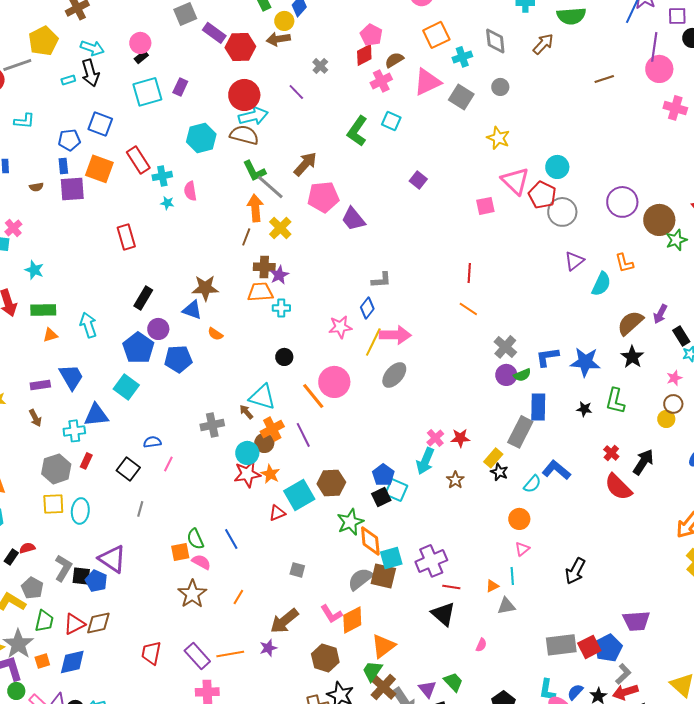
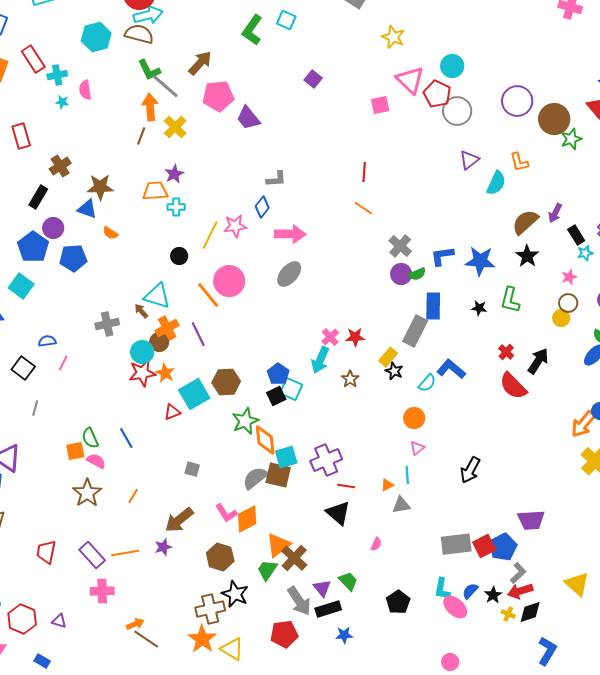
brown cross: (264, 267) -> (60, 166), moved, turned -35
yellow line: (373, 342) -> (210, 235), moved
brown cross: (383, 687) -> (294, 558), moved

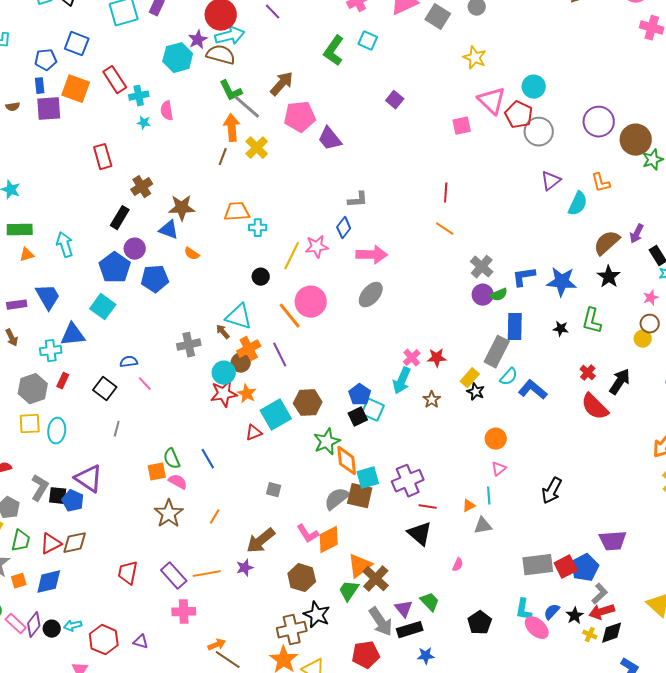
purple star: (174, 174) -> (198, 40), moved
pink line: (63, 363) -> (145, 384), turned -70
cyan semicircle: (427, 383) -> (509, 377), moved

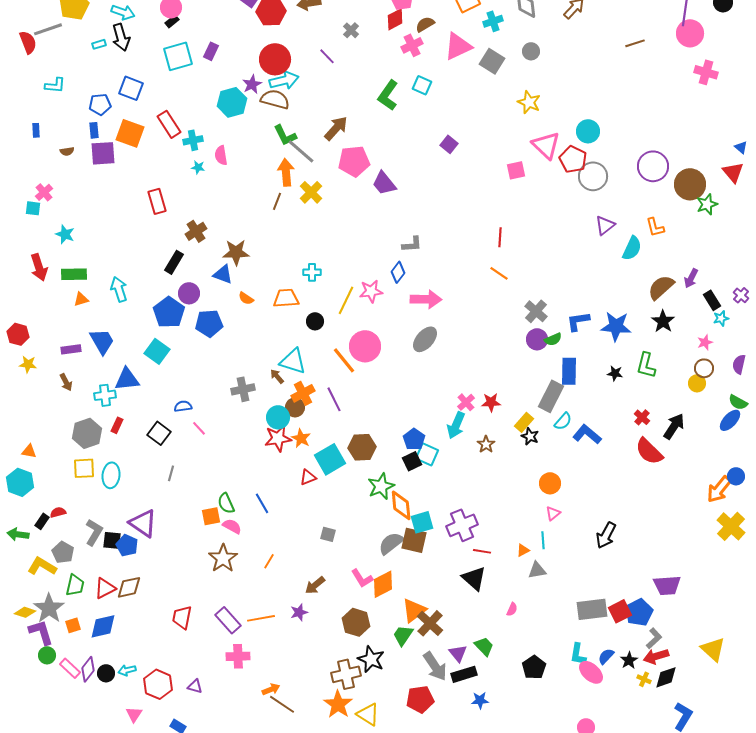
orange trapezoid: (237, 212) -> (286, 298), moved
brown arrow: (261, 541) -> (315, 585), size x0.7

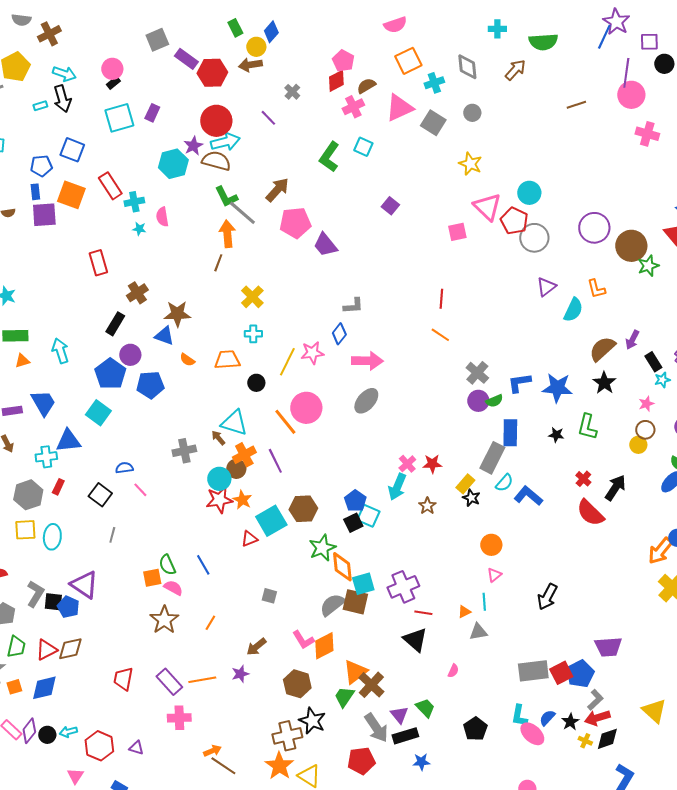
yellow cross: (311, 192) -> (252, 297), moved

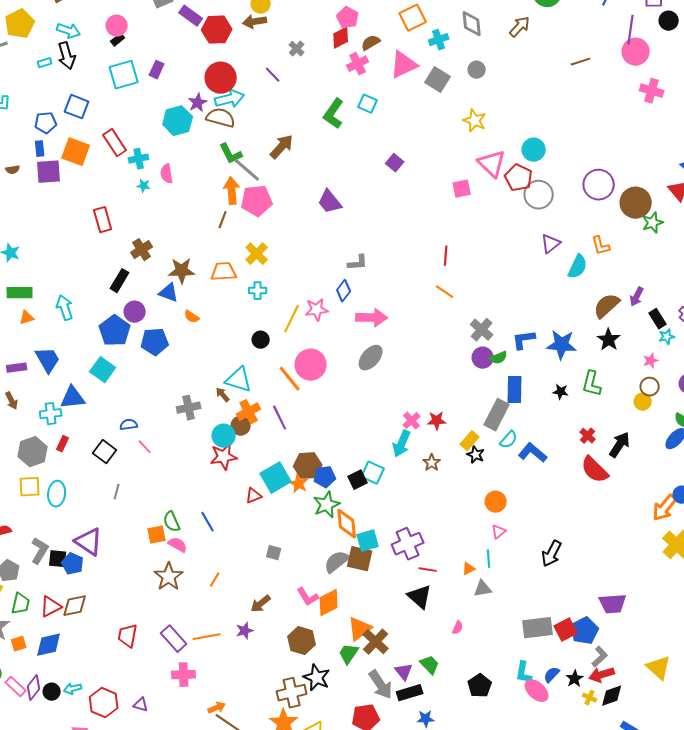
pink pentagon: (295, 223) -> (257, 201), moved
orange trapezoid: (227, 360) -> (224, 272), moved
orange star: (242, 500) -> (299, 484), moved
blue pentagon: (355, 501) -> (325, 477), moved, turned 30

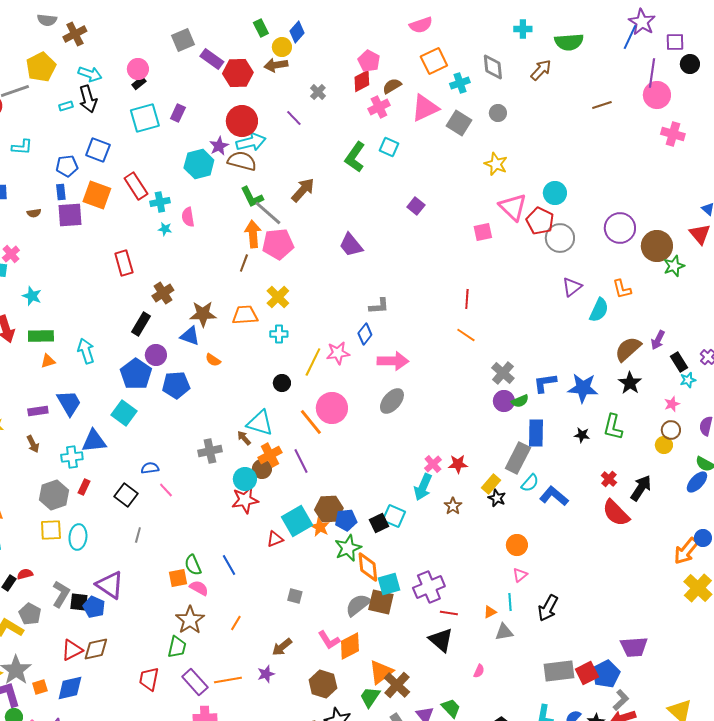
black arrow: (552, 554) -> (548, 608), moved
green trapezoid: (21, 604) -> (177, 647), moved

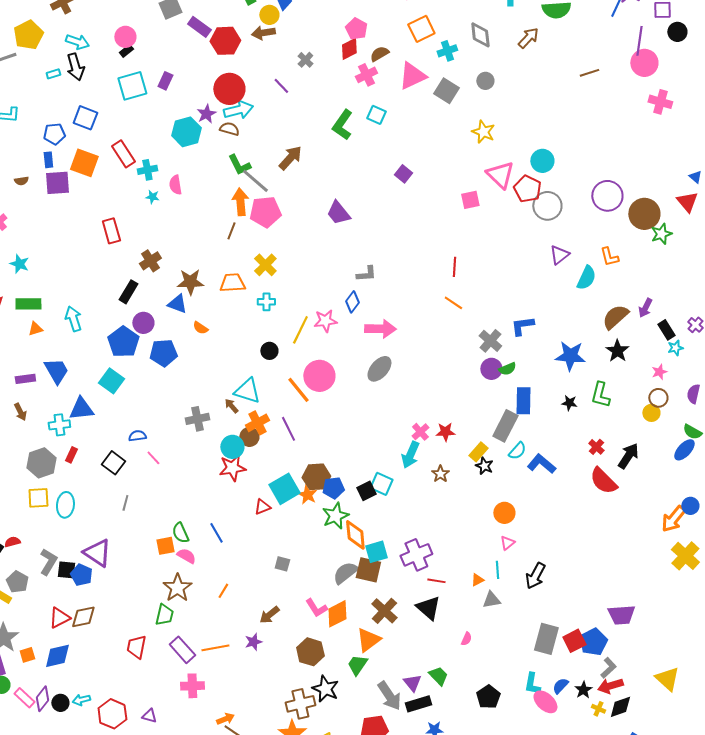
brown semicircle: (242, 161) -> (229, 129), size x0.7
blue L-shape: (545, 383) -> (522, 326), moved
gray rectangle: (559, 671) -> (546, 639), turned -68
brown cross: (397, 685) -> (384, 611), moved

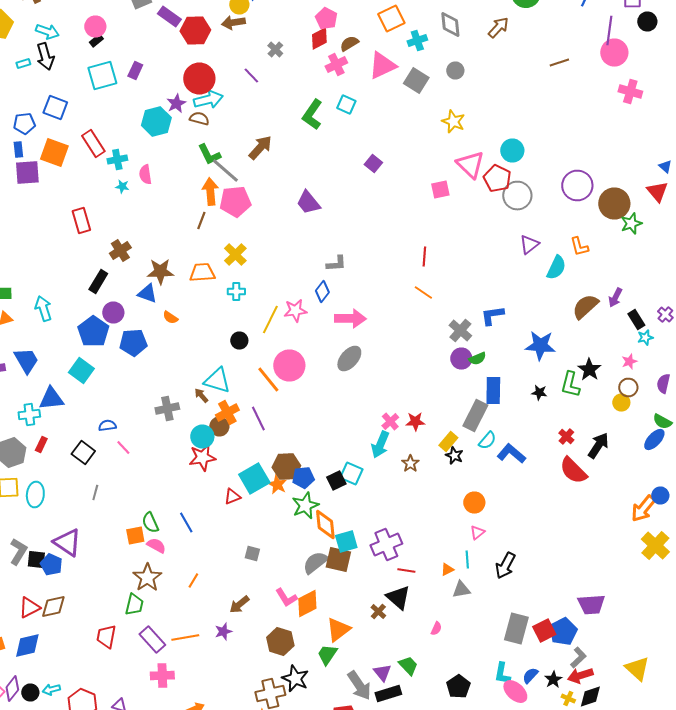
black star: (617, 351) -> (589, 370), moved
brown cross: (384, 611) -> (378, 612), moved, size x0.6

